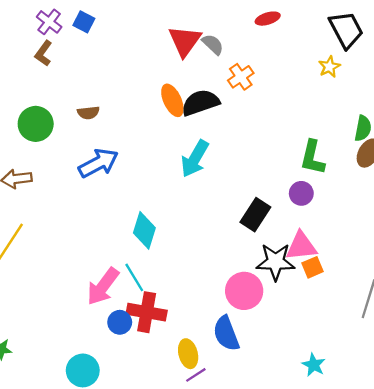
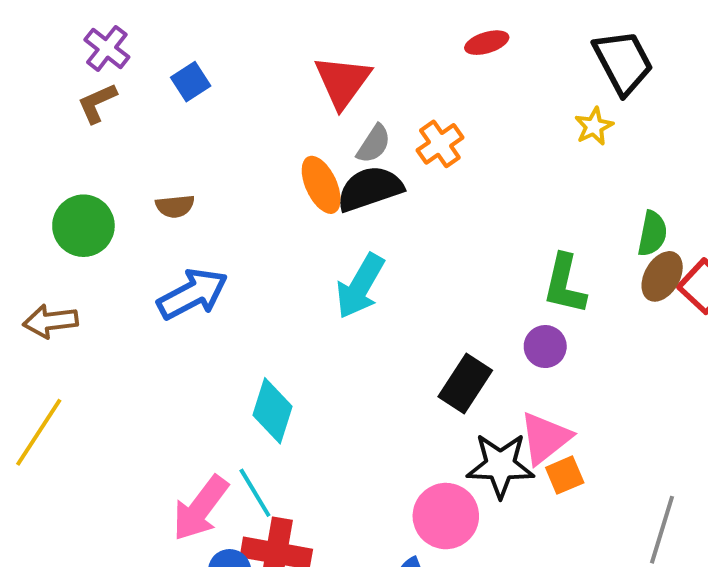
blue square: (84, 22) -> (191, 82), moved, turned 30
gray semicircle: (213, 44) -> (374, 144), moved, turned 80
brown L-shape: (44, 53) -> (97, 103), turned 30
pink triangle: (301, 246) -> (545, 438), turned -32

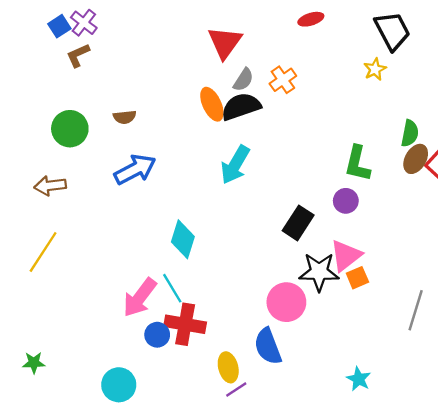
blue square: (191, 82) -> (59, 26), moved

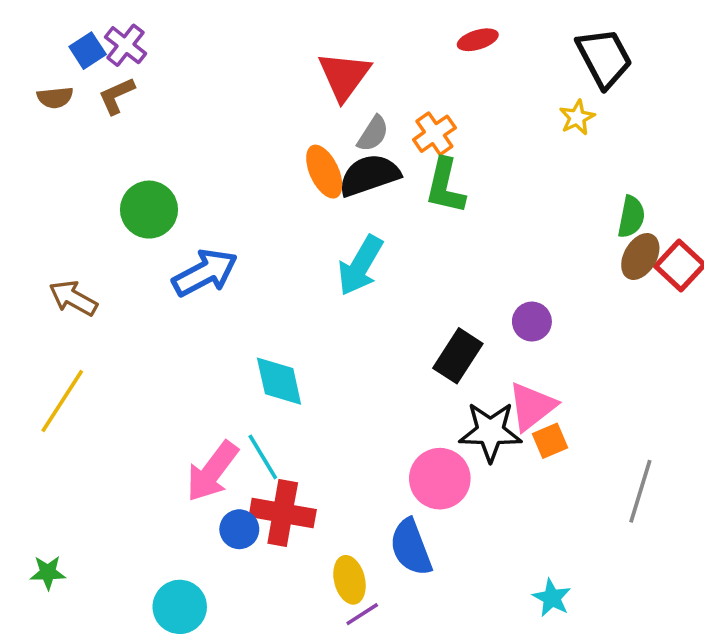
brown semicircle: (125, 117) -> (55, 98), moved
green circle: (70, 129) -> (149, 210), moved
green L-shape: (357, 164) -> (445, 186), moved
brown arrow: (50, 186) -> (73, 298), turned 36
cyan diamond: (183, 239) -> (279, 381), turned -30

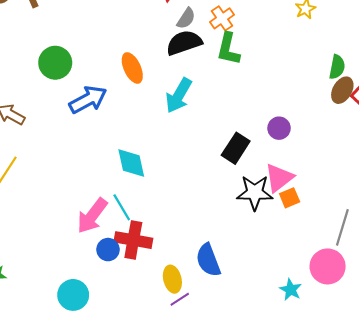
orange ellipse: (324, 172) -> (132, 68), moved
pink circle: (440, 479) -> (328, 266), moved

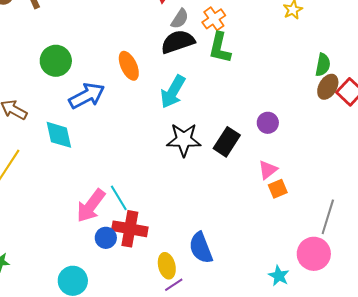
cyan diamond: (131, 163) -> (59, 135), moved
pink triangle: (279, 178) -> (268, 170), size x0.7
black star: (255, 193) -> (184, 140), moved

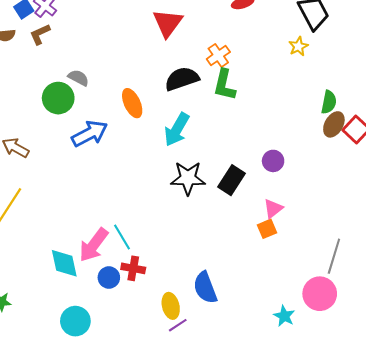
gray semicircle: (180, 19) -> (78, 78), moved, turned -95
cyan diamond: (59, 135) -> (64, 263), moved
orange square: (278, 189) -> (267, 229), moved
red cross: (130, 229) -> (133, 268), size x0.7

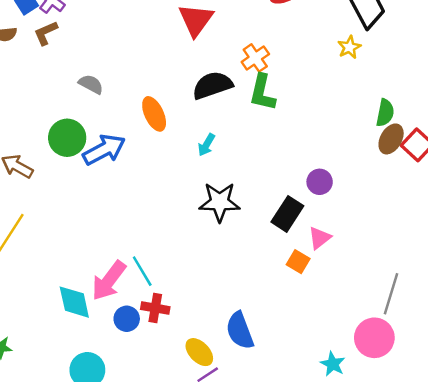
green circle: (58, 98) -> (67, 138), moved
cyan arrow: (177, 129) -> (206, 145), size x0.6
black rectangle: (232, 180) -> (287, 214), moved
orange square: (267, 229) -> (298, 262), moved, turned -36
yellow ellipse: (171, 306) -> (199, 352), turned -30

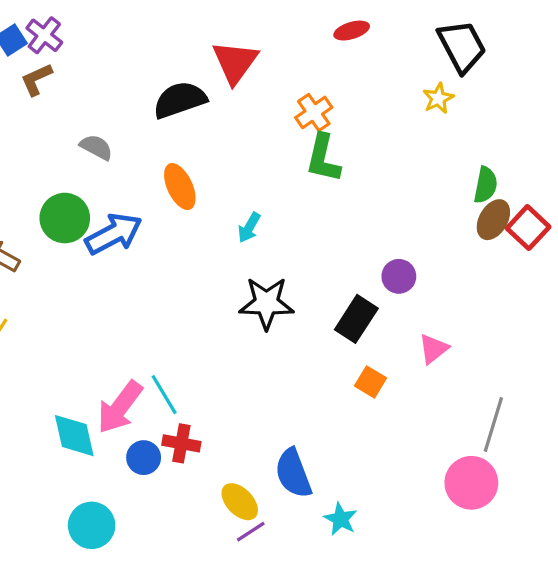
black semicircle: (212, 85) -> (180, 100), moved
pink triangle: (320, 238) -> (434, 349), moved
cyan star: (333, 364) -> (341, 519), moved

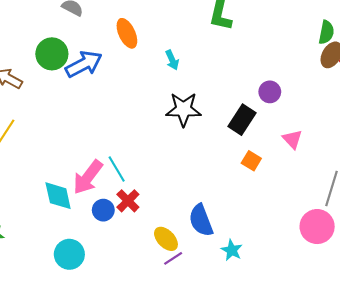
cyan arrow: (249, 228) -> (172, 60), turned -54
pink triangle: (434, 349) -> (292, 139), turned -35
red cross: (181, 443) -> (128, 201), turned 35

